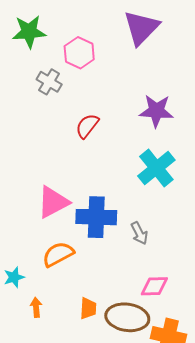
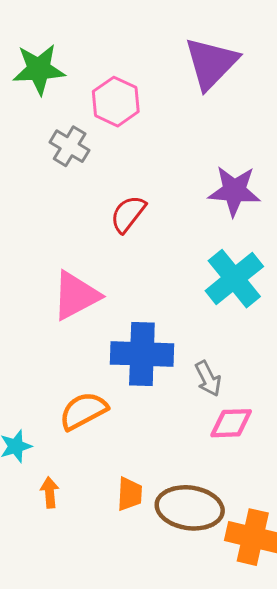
pink triangle: (53, 202) -> (76, 295), moved
pink diamond: (154, 286) -> (231, 423), moved

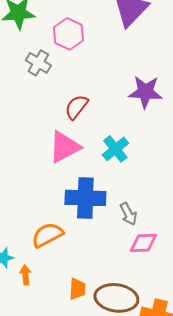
cyan cross: (234, 279) -> (115, 149), moved, size x0.7
pink triangle: (76, 295) -> (64, 147), moved
orange arrow: (50, 492) -> (25, 275), moved

